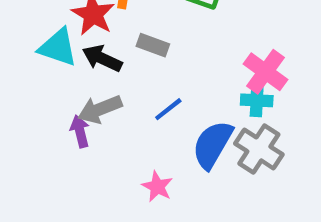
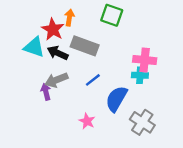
gray rectangle: (153, 45) -> (85, 46), size x1.6
pink cross: (266, 72) -> (145, 60), turned -30
gray cross: (259, 149) -> (142, 122), moved

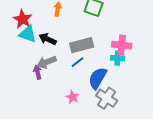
red star: (53, 29) -> (23, 19), moved
gray rectangle: (85, 46) -> (82, 45), moved, turned -35
gray cross: (142, 122) -> (107, 98), moved

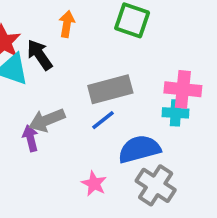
black arrow: (48, 39) -> (40, 55), moved, turned 30
blue semicircle: (98, 78) -> (139, 149), turned 45

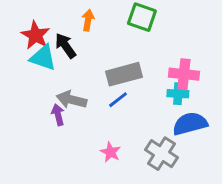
gray arrow: (47, 120) -> (71, 100), turned 36
blue semicircle: (139, 149) -> (190, 124), moved

